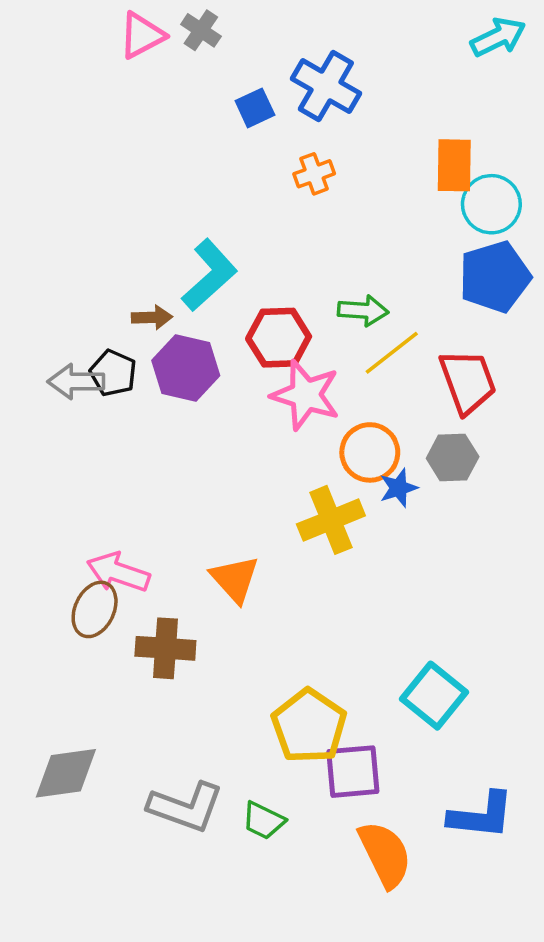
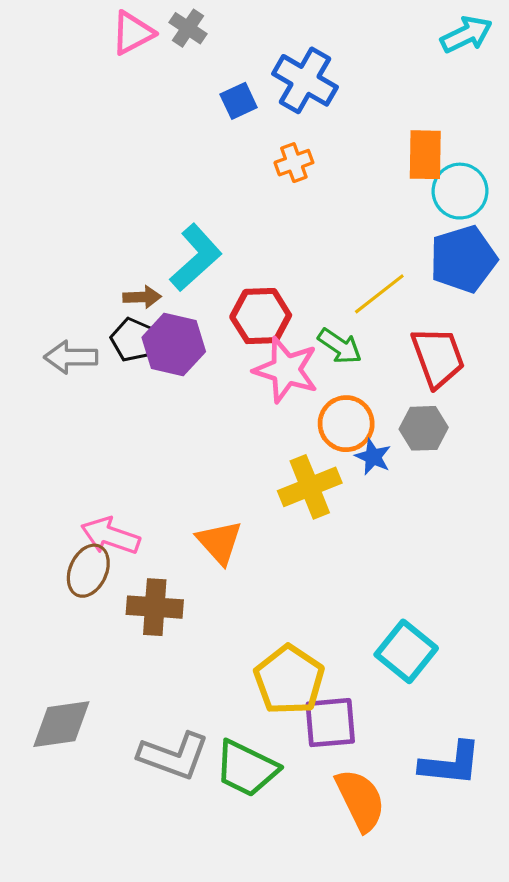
green arrow: (363, 311) -> (340, 346), moved, turned 30
yellow line: (392, 353) -> (379, 294), moved
black pentagon: (113, 373) -> (133, 340), moved
blue star: (399, 488) -> (373, 457), turned -30
green trapezoid: (263, 821) -> (246, 768), size x1.6

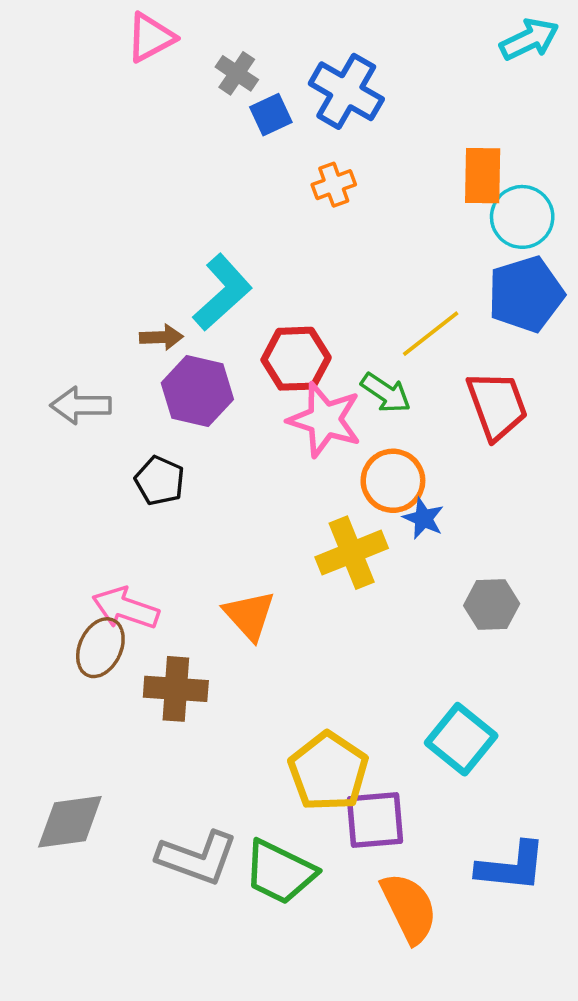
gray cross: (188, 28) -> (237, 73), moved
black pentagon: (133, 340) -> (160, 481), moved
gray hexagon: (424, 428) -> (492, 605), moved

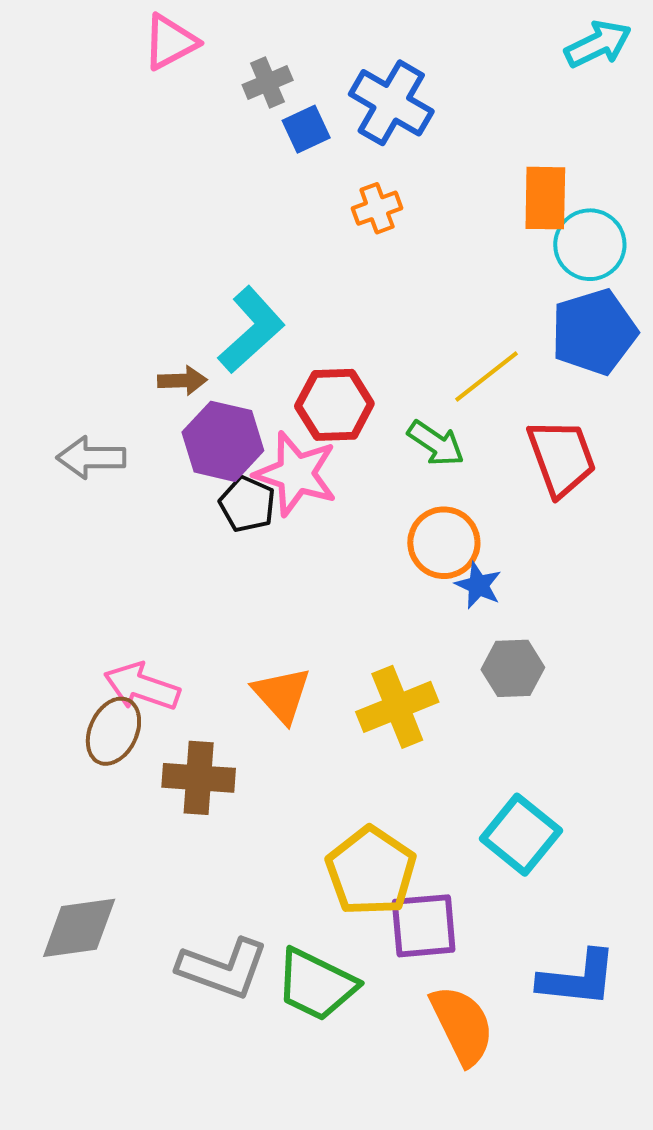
gray cross: (237, 73) -> (268, 83), turned 33
pink star: (325, 420) -> (296, 474), moved
black pentagon: (160, 481) -> (247, 504), moved
yellow cross: (352, 553) -> (397, 707), moved
gray hexagon: (492, 605) -> (513, 668), moved

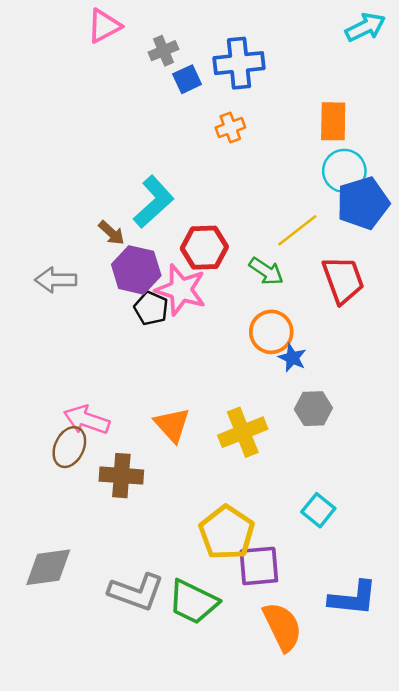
blue cross: (391, 103) -> (239, 63), turned -36
cyan circle: (590, 245) -> (344, 171), moved
brown arrow: (182, 381) -> (111, 233), turned 44
cyan square: (521, 835) -> (318, 510), size x0.7

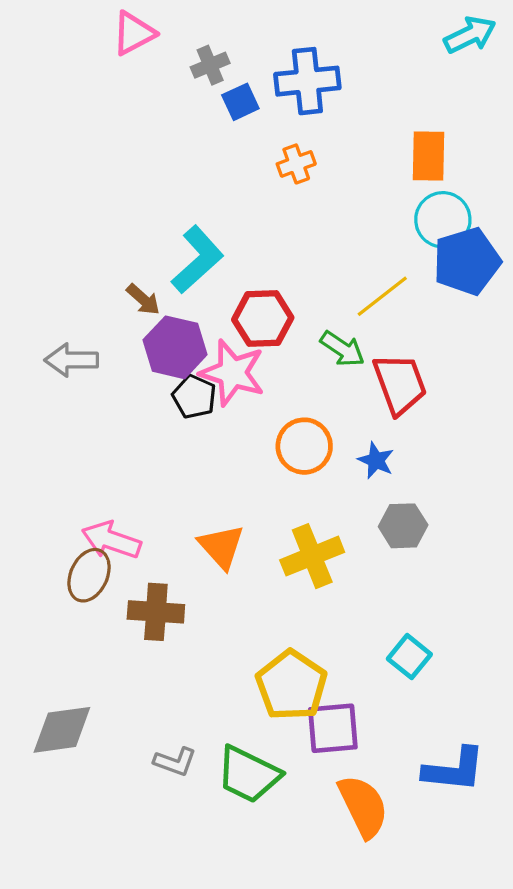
red trapezoid: (343, 280) -> (400, 384), moved
orange circle: (271, 332) -> (304, 446), moved
gray L-shape: (136, 592) -> (175, 762), size x0.6

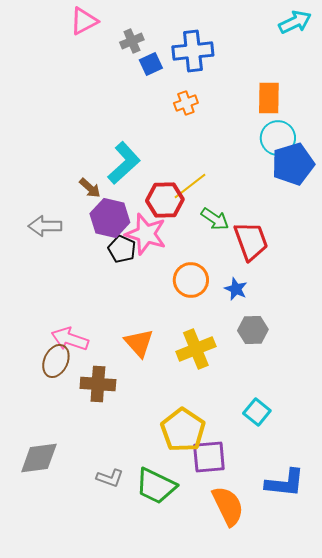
yellow line: (382, 296) -> (190, 186), moved

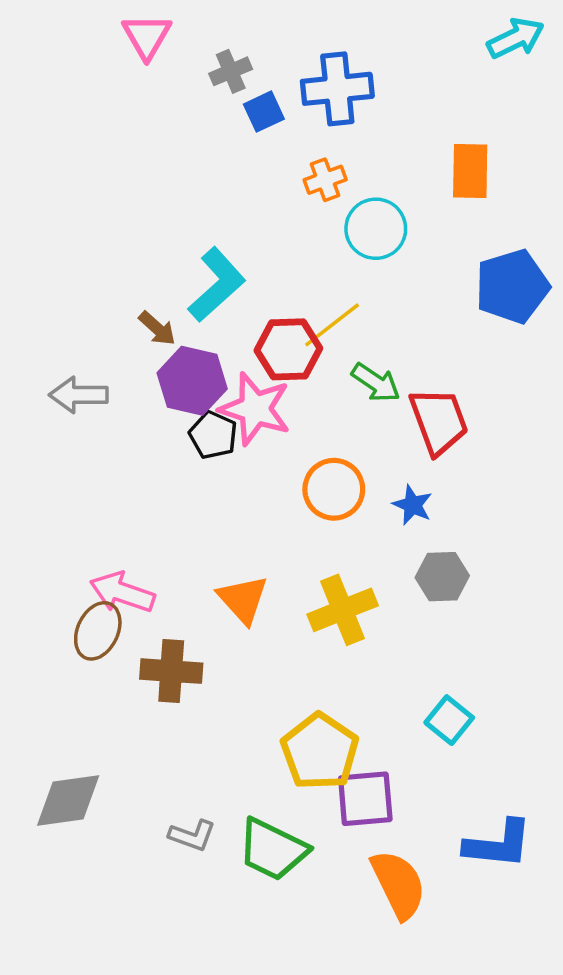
pink triangle: (84, 21) -> (147, 36), turned -32
cyan circle: (278, 138) -> (376, 229), moved

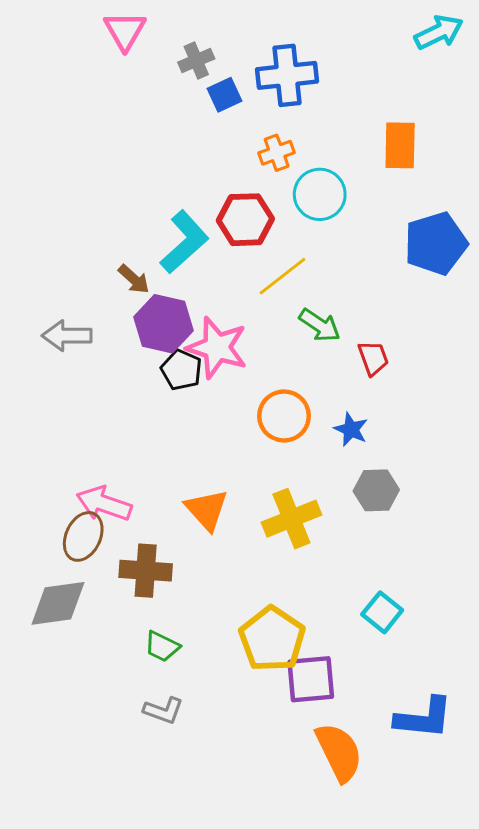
red hexagon: (288, 349) -> (245, 220), moved
red trapezoid: (439, 421) -> (373, 358), size x0.6
gray diamond: (68, 800) -> (58, 603), moved
green trapezoid: (273, 849) -> (162, 647), moved, size x0.6

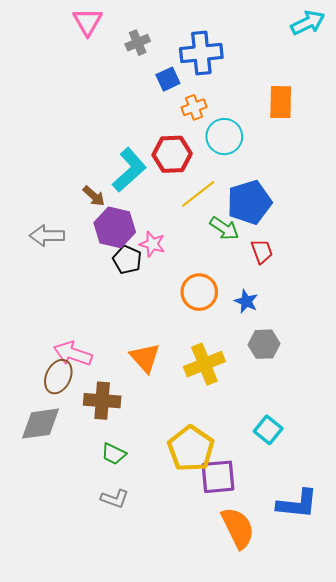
blue square: (225, 95) -> (168, 79), moved
blue pentagon: (436, 243) -> (249, 202), moved
pink star: (217, 348) -> (152, 244), size x0.6

